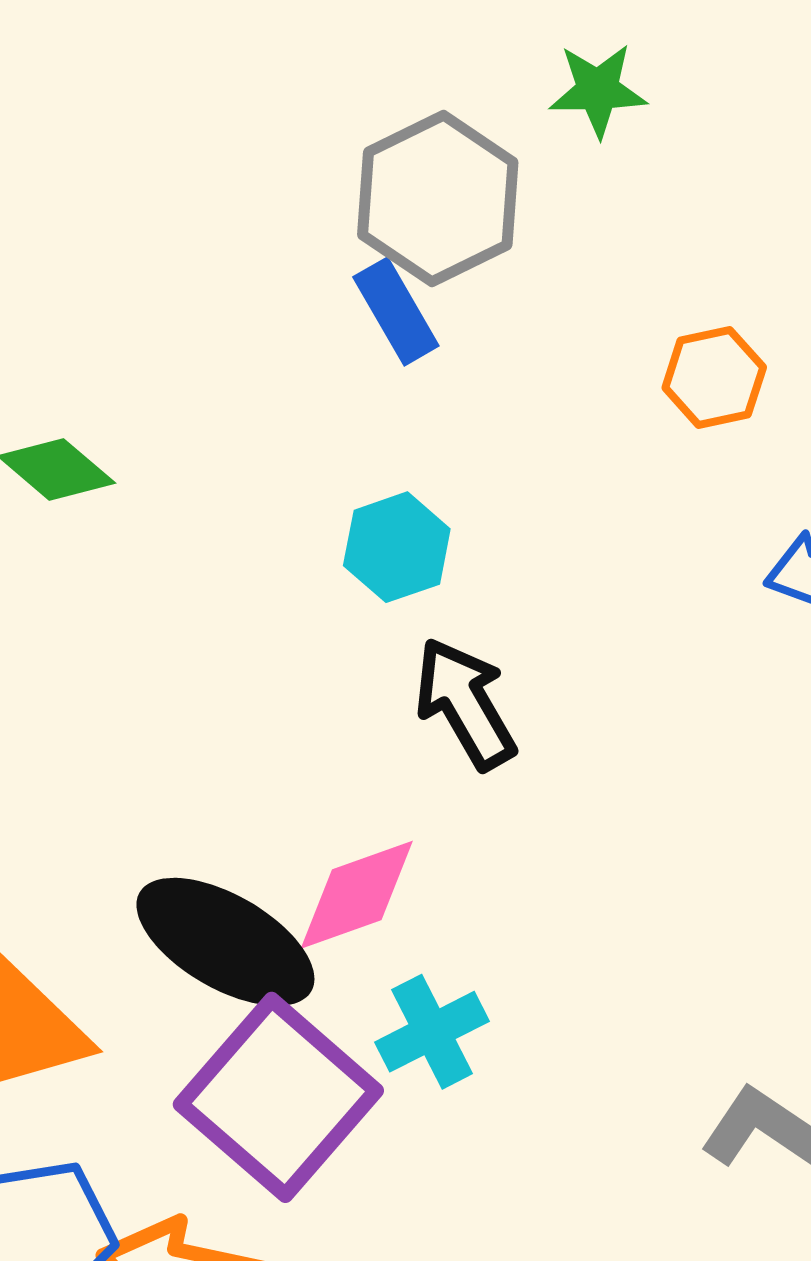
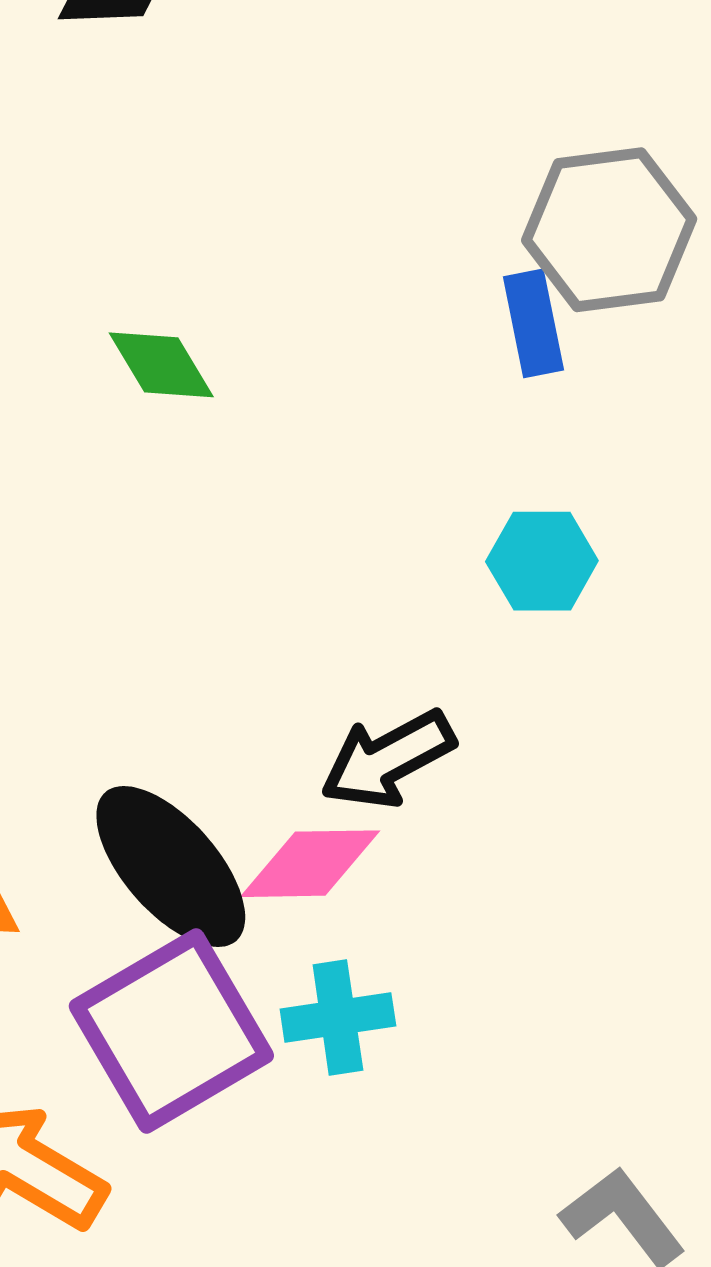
cyan hexagon: (397, 547) -> (542, 561), moved
black arrow: (465, 703) -> (388, 759), moved, turned -107

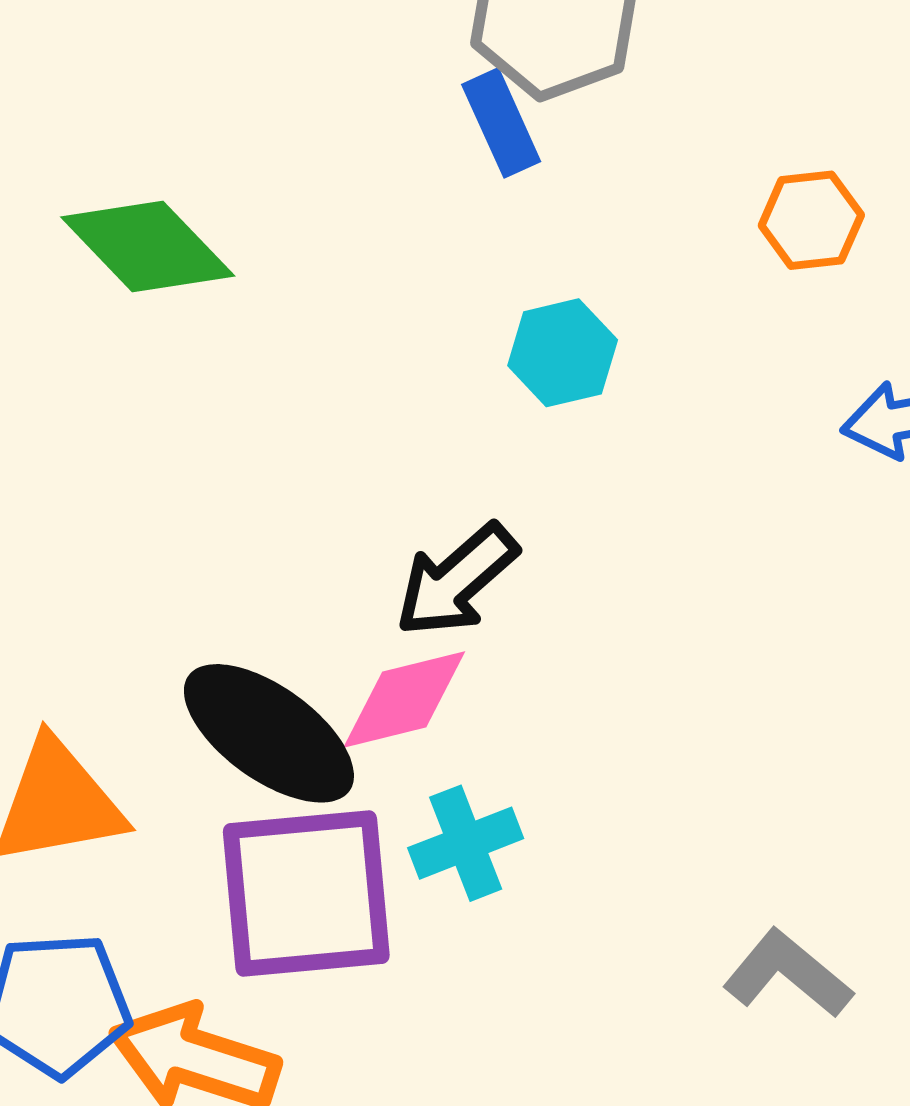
green diamond: (161, 365) -> (148, 246), size x1.5
purple square: (171, 1031) -> (306, 893), turned 38

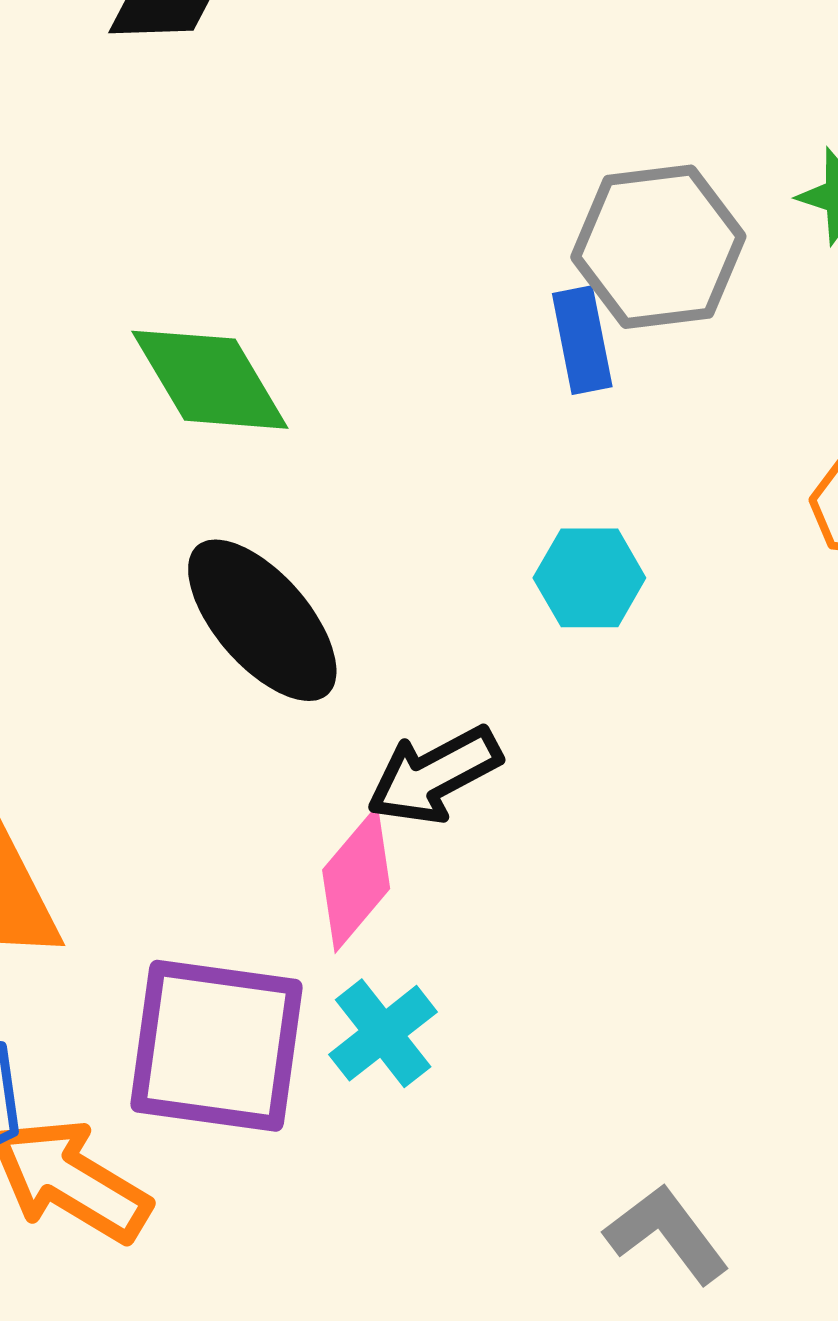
pink diamond: (404, 699) -> (356, 879), turned -49
black ellipse: (269, 733) -> (262, 620), moved
cyan cross: (466, 843) -> (383, 1033), turned -30

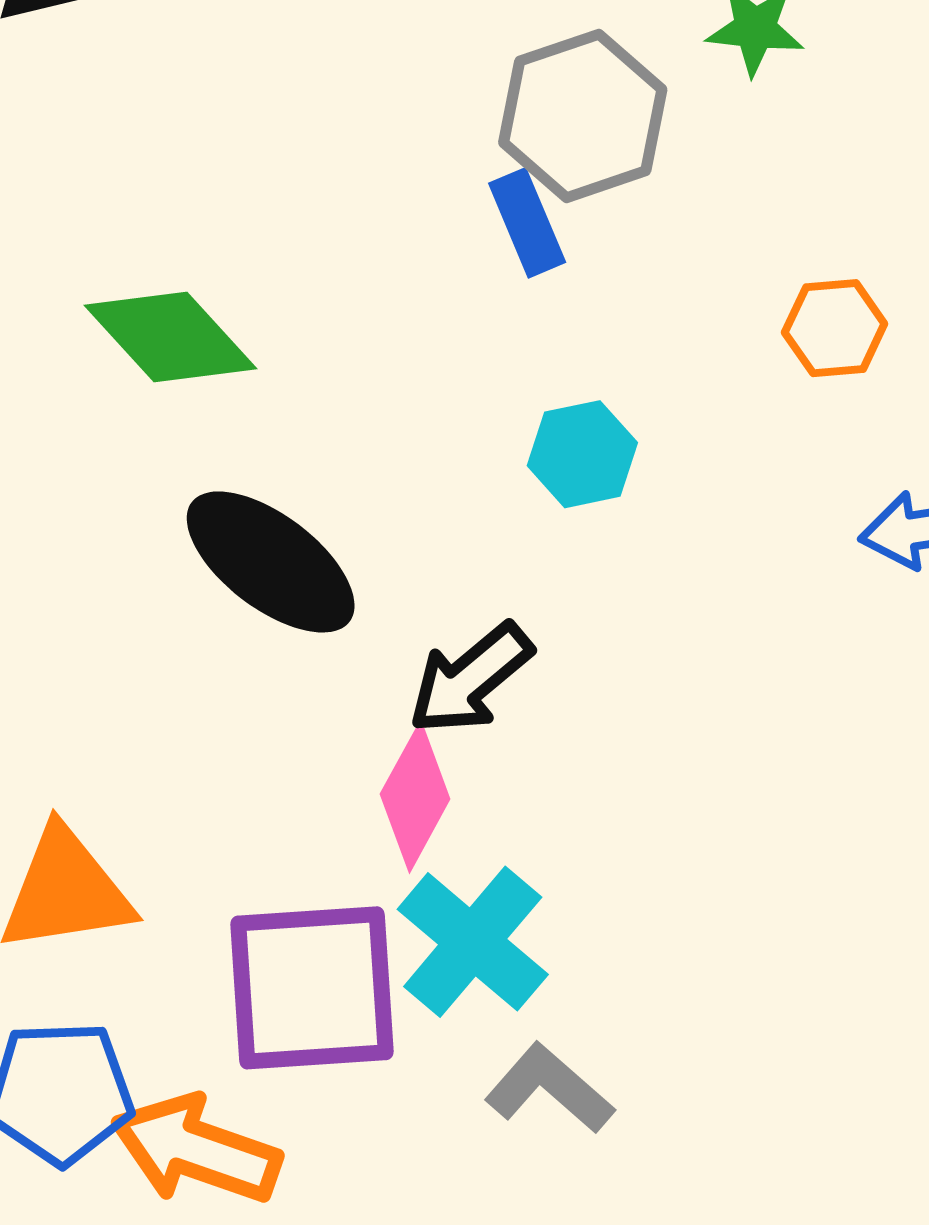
cyan cross: (383, 1033) -> (473, 942), size x1.4
gray L-shape: (667, 1234) -> (549, 1089), moved

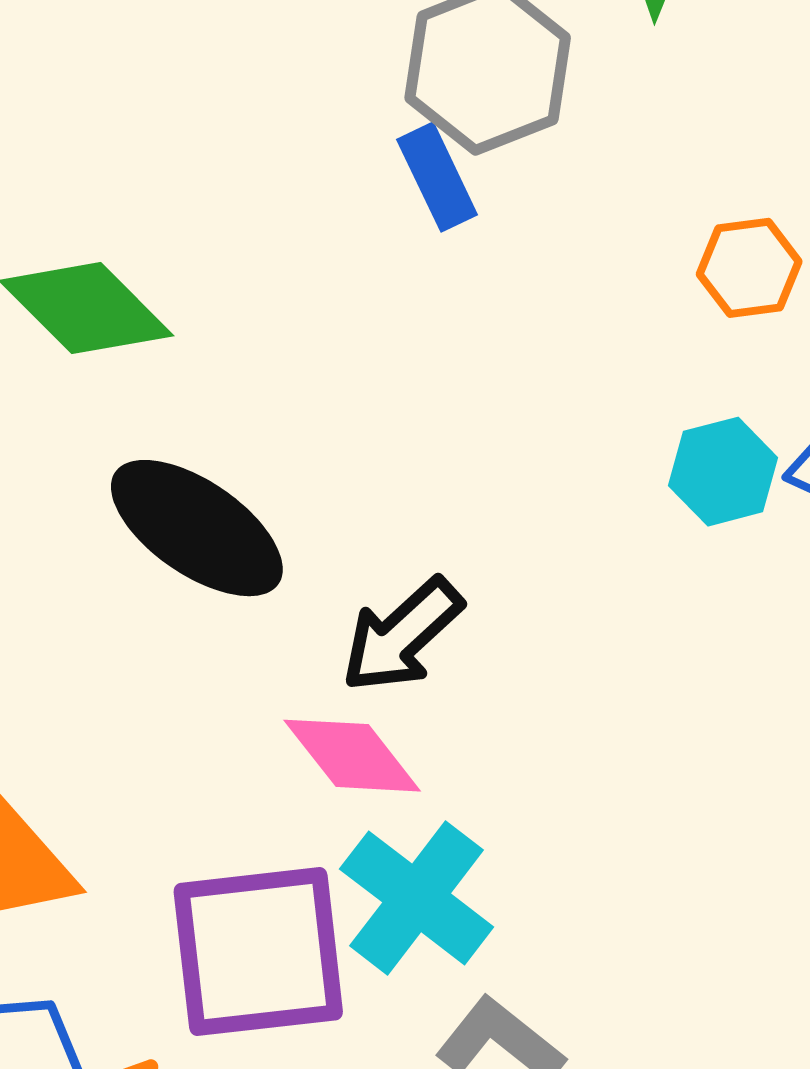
cyan hexagon: (582, 454) -> (723, 472), moved
pink diamond: (415, 797) -> (352, 756), turned -64

